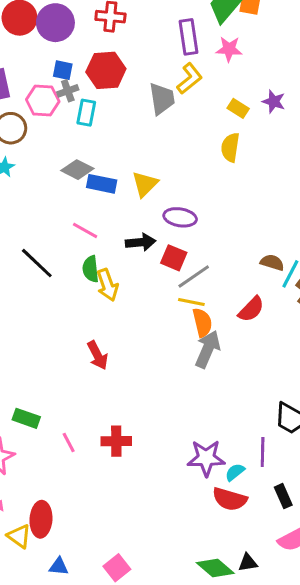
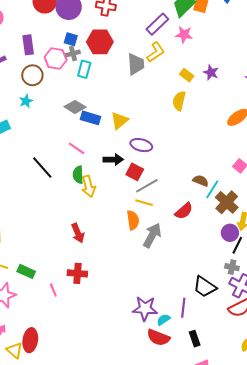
purple rectangle: (188, 37) -> (157, 24), turned 50
orange semicircle: (202, 323) -> (133, 220), moved
red cross: (116, 441) -> (77, 273), moved

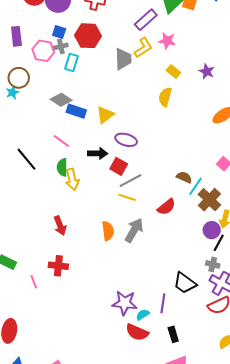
pink star: (184, 35) -> (167, 41), moved
purple star: (211, 72) -> (207, 71), moved
brown circle: (32, 75) -> (19, 78), moved
orange semicircle: (133, 220) -> (108, 231), moved

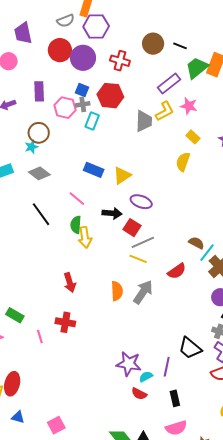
gray diamond: (61, 100) -> (39, 173), moved
red semicircle: (137, 332) -> (139, 394), size x0.7

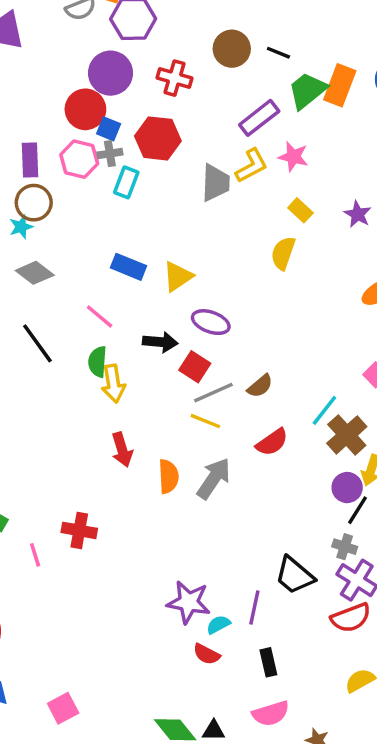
red circle: (60, 50) -> (85, 109), moved
purple rectangle: (39, 91) -> (30, 160), moved
brown semicircle: (196, 243) -> (260, 386), moved, turned 112
red arrow: (70, 282) -> (122, 450), moved

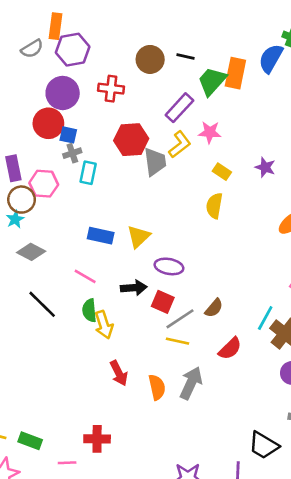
red hexagon: (158, 138) -> (131, 140), moved
pink hexagon: (79, 159) -> (44, 184), moved
pink line: (35, 555) -> (67, 463), turned -66

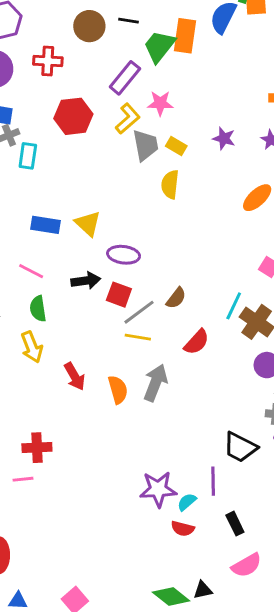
gray trapezoid: (155, 162) -> (146, 145), moved
yellow triangle: (139, 237) -> (88, 224), turned -30
yellow arrow: (104, 325) -> (32, 347), moved
red cross: (97, 439) -> (37, 448), moved

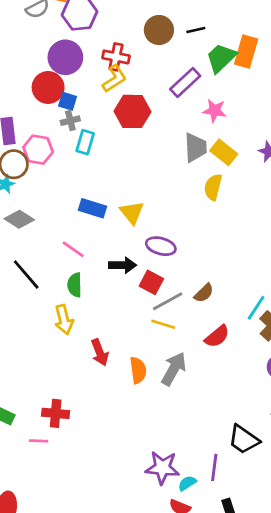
black line: (128, 21) -> (196, 30), turned -30
yellow L-shape: (128, 119) -> (114, 79), moved
yellow rectangle: (176, 146) -> (224, 152), size x1.4

